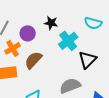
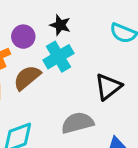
cyan cross: (68, 41) -> (58, 57), moved

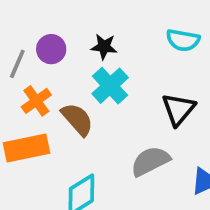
purple circle: (23, 37) -> (51, 49), moved
brown semicircle: (27, 78) -> (77, 119), turned 100

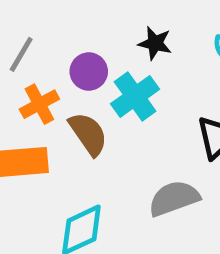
black star: (104, 47) -> (155, 43), moved
purple circle: (51, 49) -> (89, 71), moved

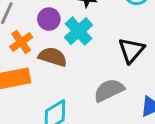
brown semicircle: (88, 134) -> (53, 57), turned -32

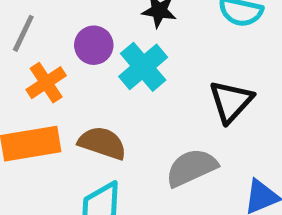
brown semicircle: (53, 57) -> (102, 143), moved

